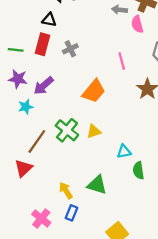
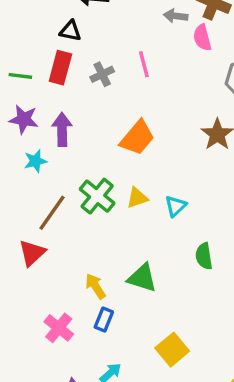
pink line: (122, 61) -> (144, 64), moved
purple arrow: (44, 86) -> (62, 129), turned 130
cyan triangle: (124, 151) -> (176, 206), moved, turned -32

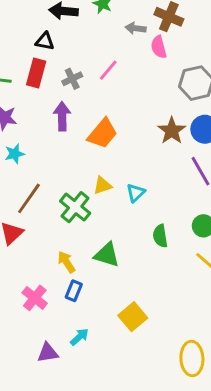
pink line: (144, 64) -> (108, 70), turned 55
purple arrow: (62, 129) -> (62, 116), moved
green cross: (97, 196) -> (75, 207), moved

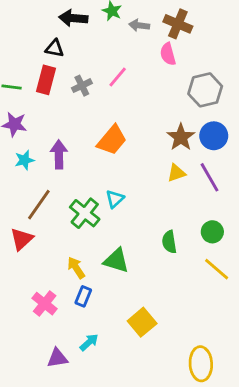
gray arrow: (136, 28) -> (139, 25), moved
purple arrow: (62, 116) -> (59, 154), moved
yellow triangle: (102, 185) -> (176, 173), moved
cyan triangle: (136, 193) -> (115, 199), moved

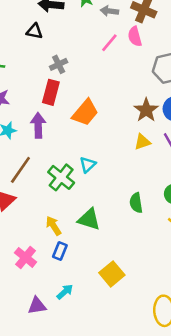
pink line: (118, 77) -> (109, 43), moved
red rectangle: (46, 80) -> (51, 92), moved

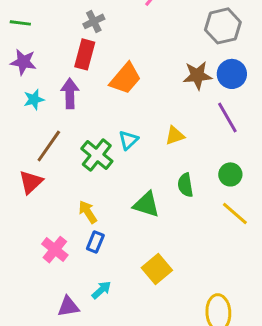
brown star: (146, 110) -> (197, 75), turned 30
yellow triangle: (142, 142) -> (175, 135), moved
green triangle: (89, 219) -> (146, 204), moved

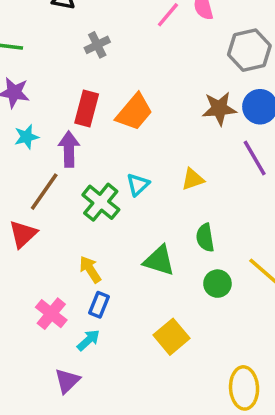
red rectangle: (85, 54) -> (87, 108), moved
purple arrow: (70, 93) -> (69, 149), moved
green circle: (230, 174) -> (217, 284), moved
cyan arrow: (101, 290) -> (88, 340), moved
purple triangle: (68, 307) -> (67, 381), turned -35

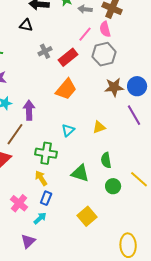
gray hexagon: (249, 50) -> (104, 54), moved
red rectangle: (87, 108) -> (68, 57), moved, turned 36
green cross: (101, 202) -> (46, 153), moved, turned -30

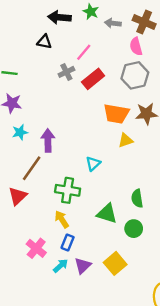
pink line: (85, 34) -> (84, 52), moved
orange trapezoid: (66, 89) -> (116, 114), moved, turned 60
yellow triangle: (99, 127) -> (126, 140), moved
green circle: (113, 186) -> (134, 229), moved
purple triangle: (28, 241) -> (83, 266), moved

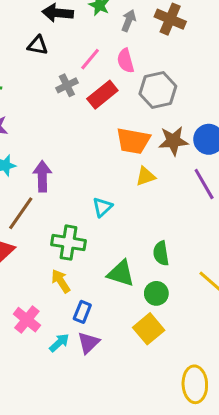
gray arrow: (113, 23) -> (129, 21), turned 105
pink semicircle: (136, 46) -> (126, 61), moved
blue rectangle: (68, 243) -> (82, 312), moved
yellow square: (115, 263) -> (149, 329), moved

